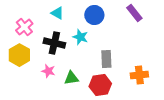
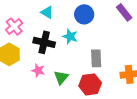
green triangle: (71, 78) -> (61, 77), turned -42

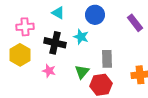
purple rectangle: (124, 12) -> (135, 23), moved
pink cross: (14, 26) -> (25, 27), turned 36
green triangle: (61, 77) -> (82, 72), moved

